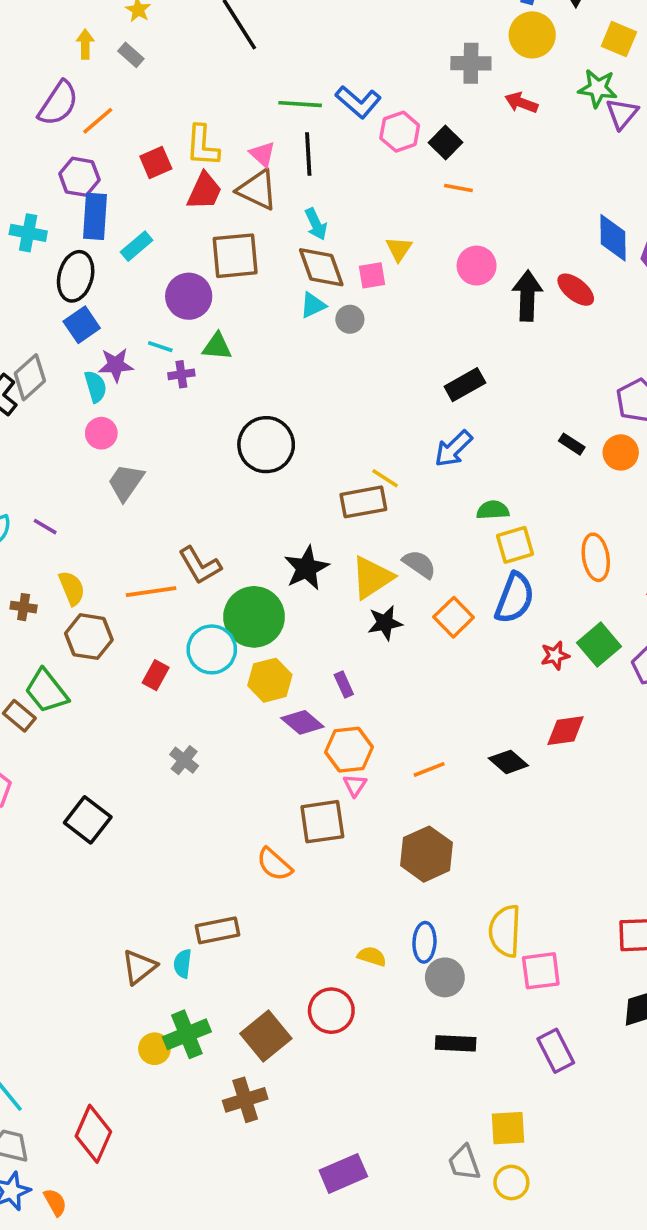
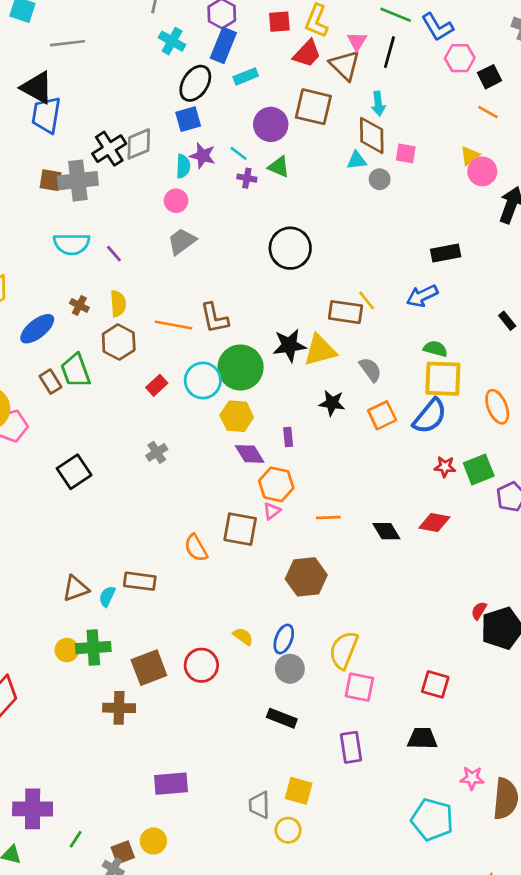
yellow triangle: (399, 249) -> (470, 156), moved
yellow square: (515, 545) -> (443, 379), size x1.4
orange ellipse: (596, 557) -> (497, 407), turned -32
yellow triangle: (372, 577) -> (320, 350), moved

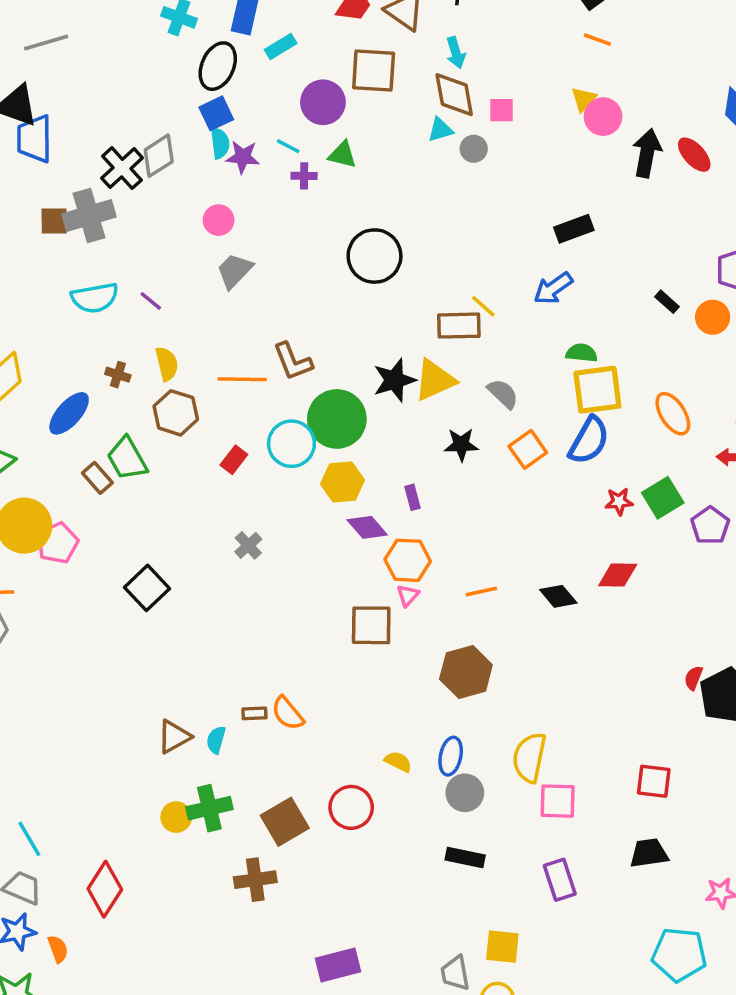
cyan semicircle: (183, 166) -> (220, 143), moved
orange semicircle: (196, 548) -> (288, 713), moved
brown rectangle: (140, 581) -> (254, 713), size x0.6

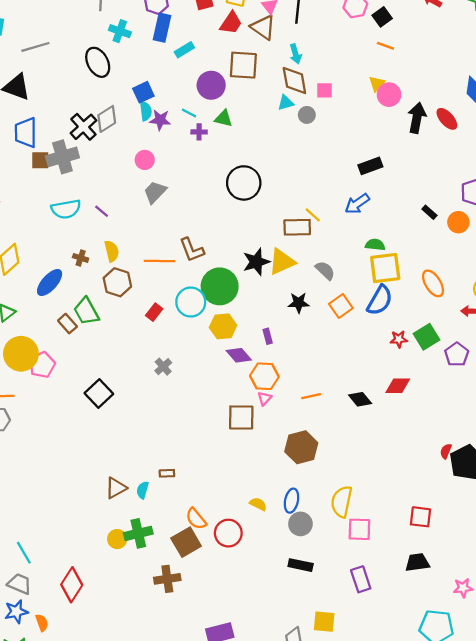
black ellipse: (218, 66) -> (98, 62), moved, turned -52
blue trapezoid: (34, 139) -> (26, 133), moved
orange semicircle: (288, 713) -> (196, 519), moved

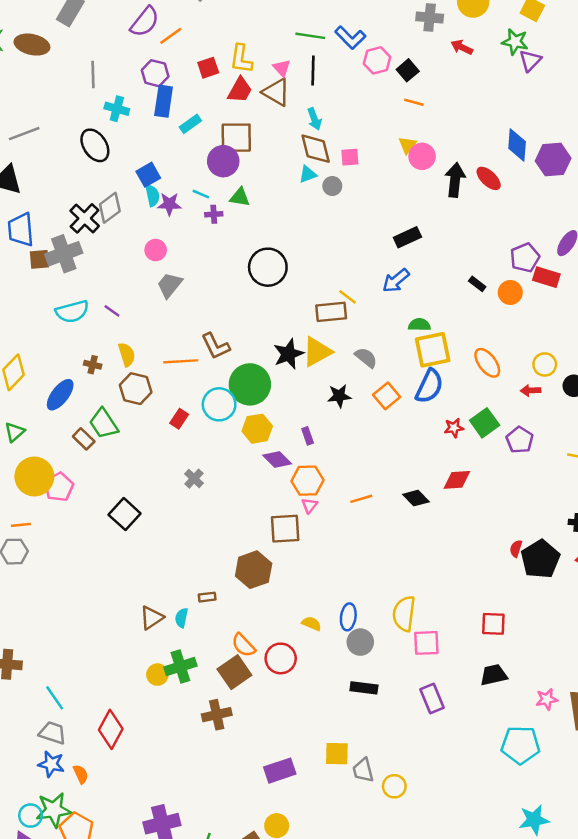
brown square: (243, 65) -> (236, 138), moved
brown hexagon: (301, 447) -> (254, 570), moved
blue star: (16, 612) -> (51, 764), turned 30
yellow square: (324, 622) -> (337, 754), moved

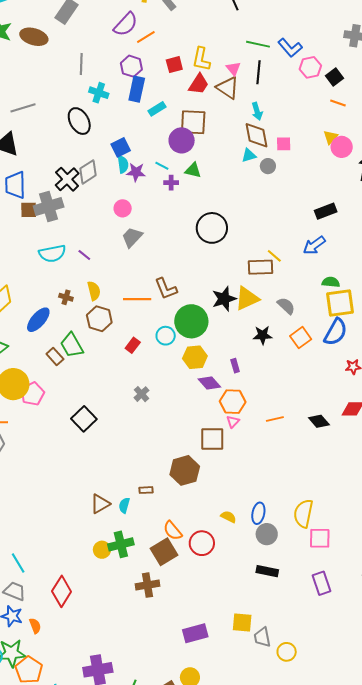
cyan circle: (219, 404) -> (166, 336), size x0.7

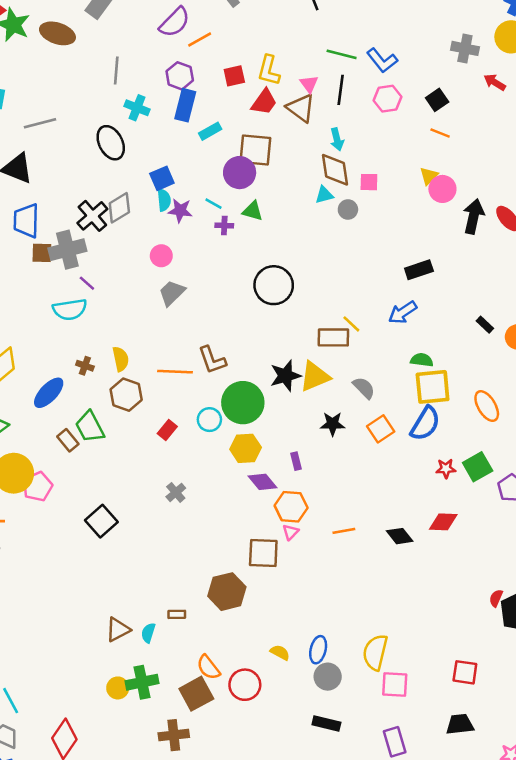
pink hexagon: (310, 67) -> (387, 99), moved
purple line: (84, 255) -> (87, 283), moved

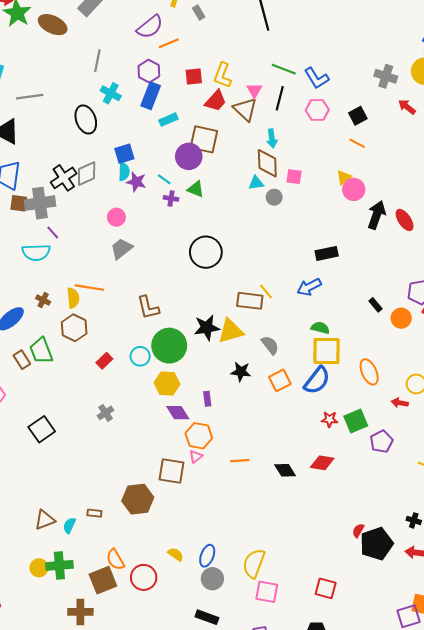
orange line: (175, 372) -> (89, 288), moved

